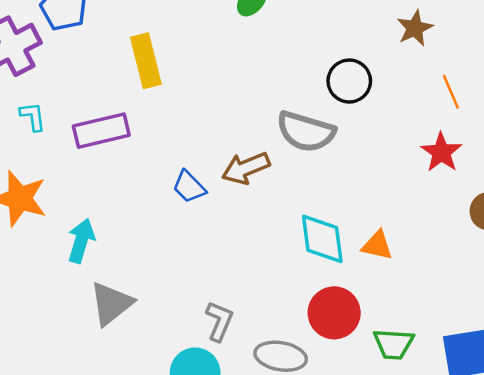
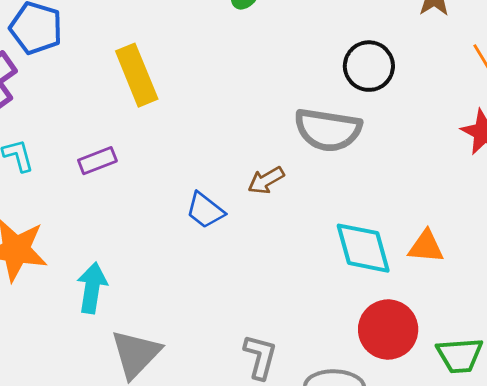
purple rectangle: (101, 131) -> (97, 161), size x0.6
brown arrow: (246, 168) -> (266, 180), size x0.7

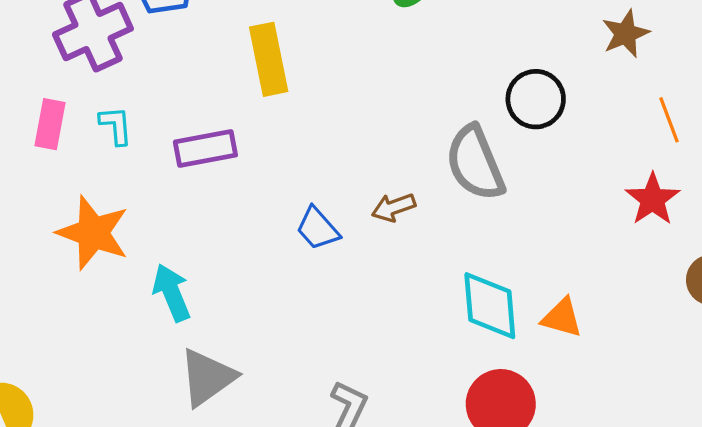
gray semicircle: (328, 130) -> (475, 163), turned 48
purple rectangle: (97, 161) -> (205, 149), size x1.4
cyan arrow: (92, 288) -> (172, 293), turned -42

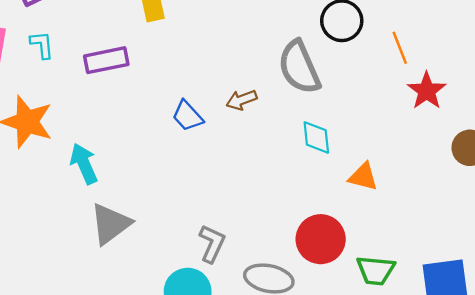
orange line: (669, 120) -> (400, 48), moved
cyan diamond: (490, 306) -> (316, 137), moved, size x0.7

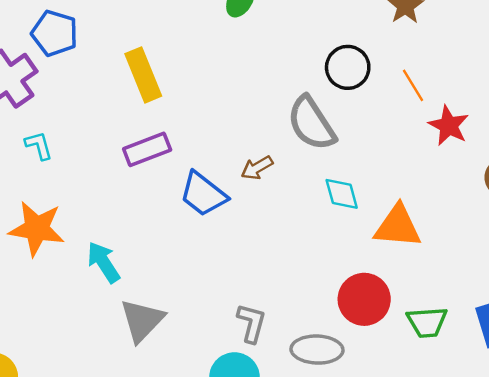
purple rectangle: (106, 60) -> (147, 149), moved
blue trapezoid: (187, 116) -> (203, 194), size x1.4
orange triangle: (363, 177) -> (398, 226), size x1.5

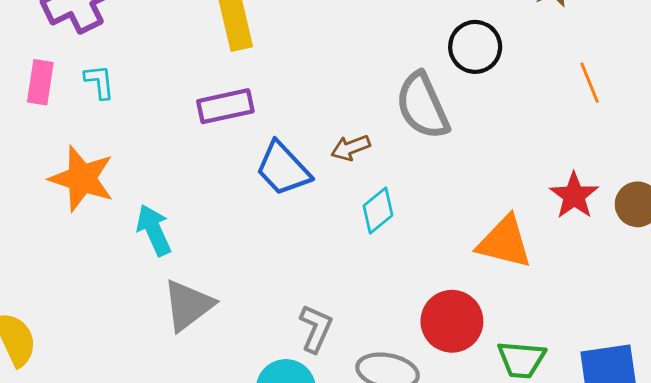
orange line: (413, 85) -> (590, 83), moved
red star: (449, 126) -> (574, 196), moved
cyan diamond: (342, 194) -> (378, 210), moved, turned 57

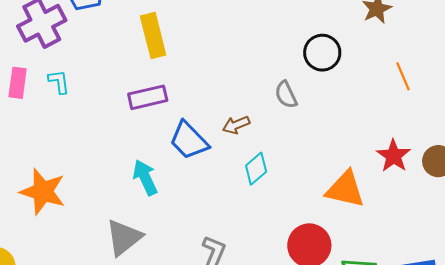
gray semicircle: (422, 106) -> (286, 95), size x0.6
orange star: (82, 179) -> (43, 192), moved
cyan arrow: (154, 230) -> (145, 178), moved

